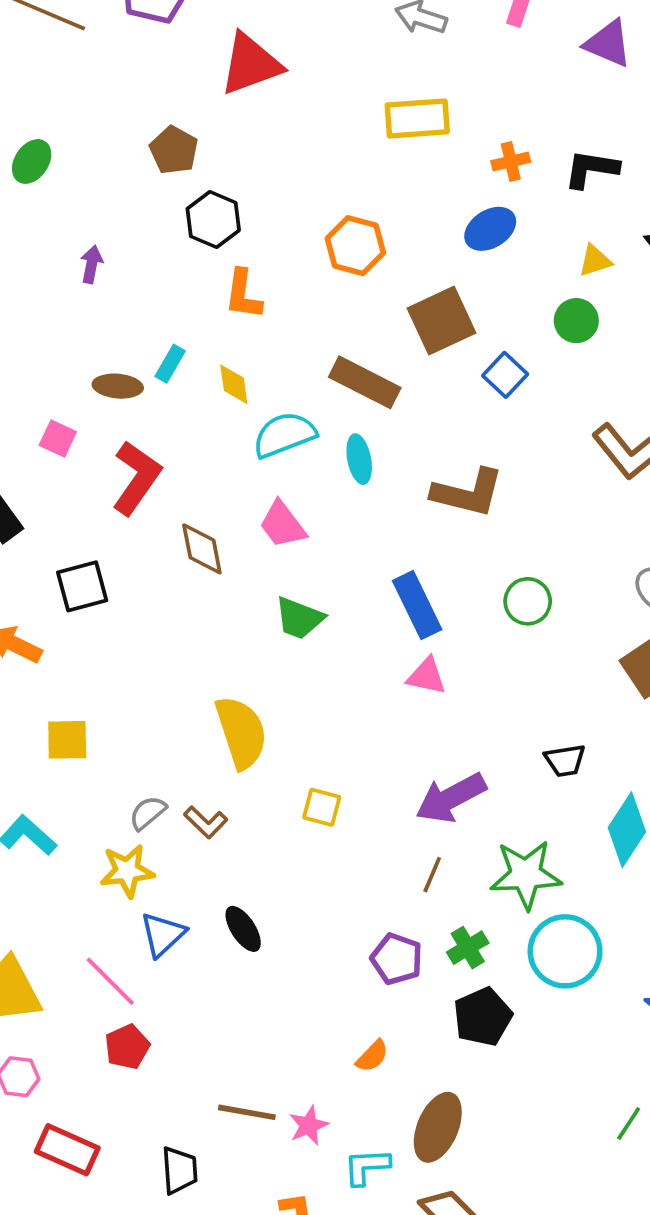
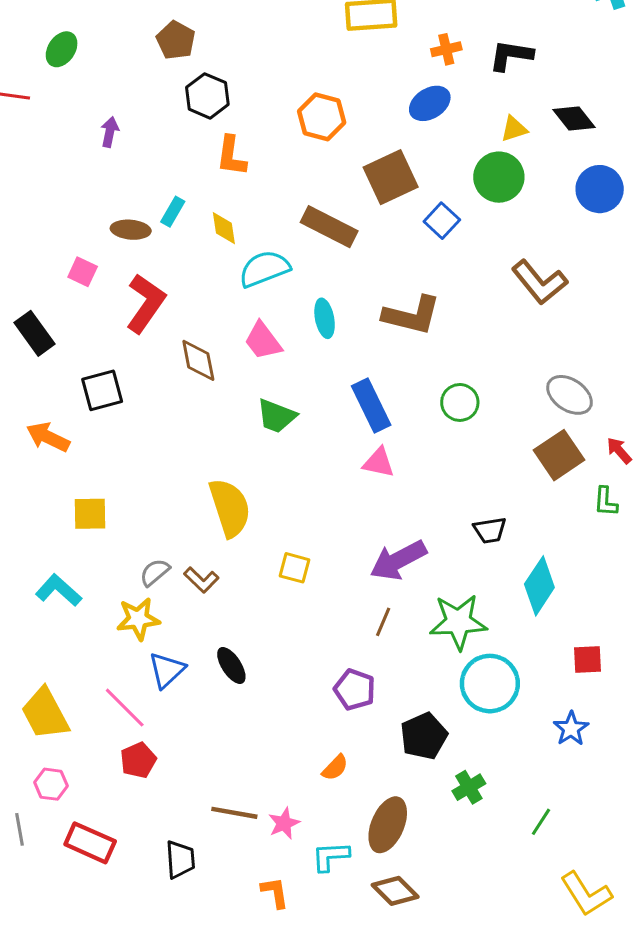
green circle: (576, 321) -> (499, 177), size x1.4
cyan ellipse: (359, 459) -> (325, 318), moved
green cross: (468, 948) -> (469, 787), moved

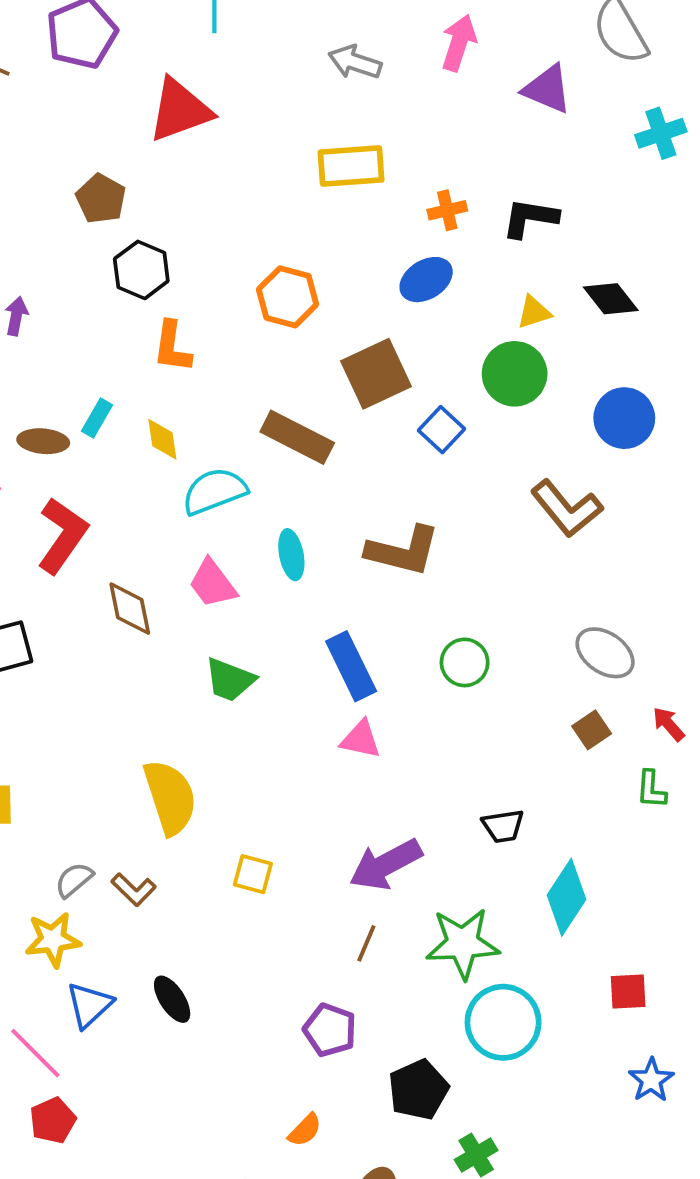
blue circle: (600, 189) -> (624, 418), moved
brown square: (559, 455) -> (592, 730), size x0.6
blue star: (571, 729) -> (651, 1080), moved

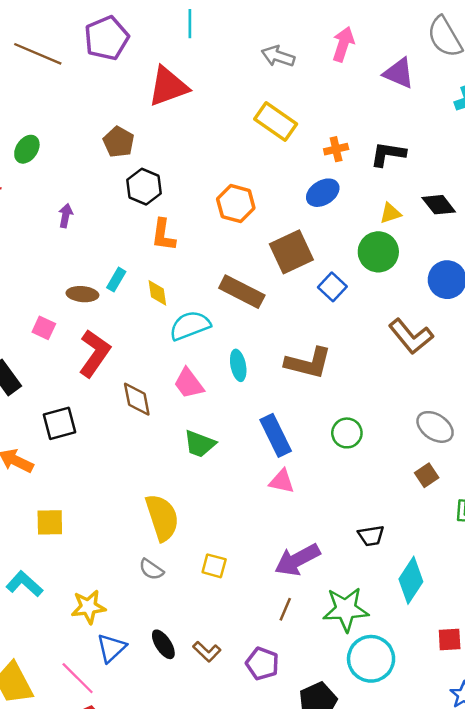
yellow rectangle: (351, 166) -> (276, 121), turned 39
gray semicircle: (74, 880) -> (151, 569), moved, turned -105
brown L-shape: (134, 890) -> (207, 652), moved

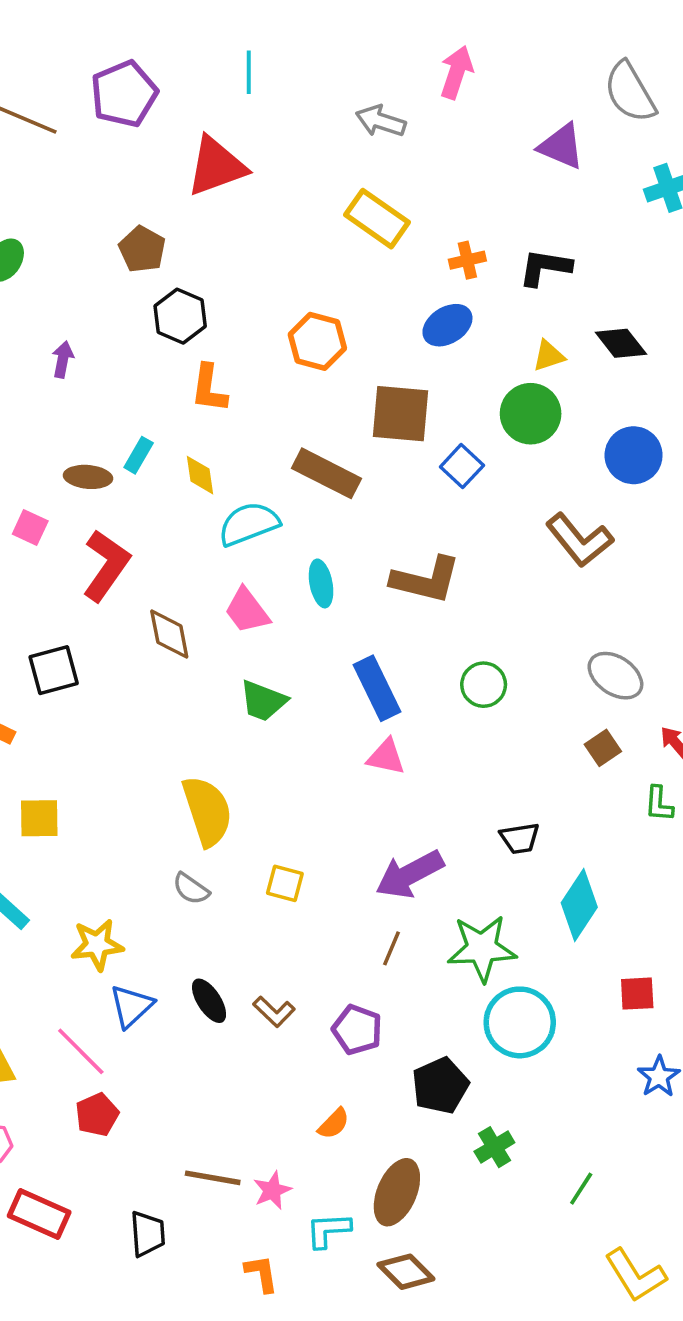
pink arrow: (343, 44) -> (457, 72), moved
brown square: (291, 252) -> (401, 414), turned 30

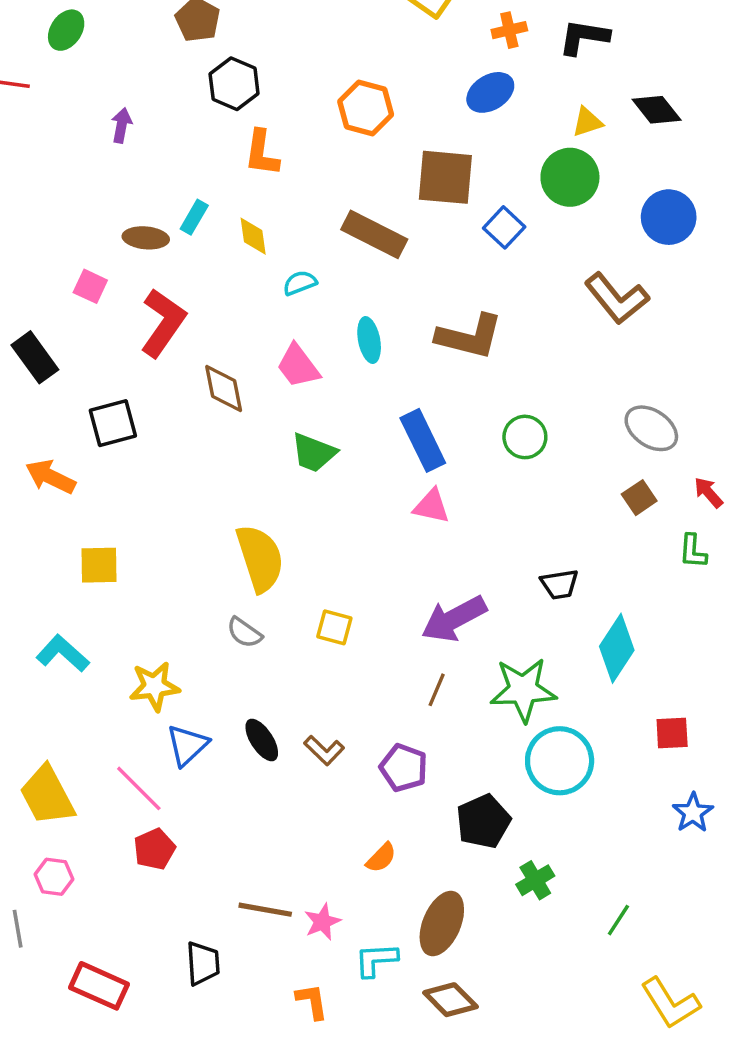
cyan semicircle: (249, 524) -> (300, 283), size x0.6
red rectangle: (39, 1214) -> (99, 986), moved

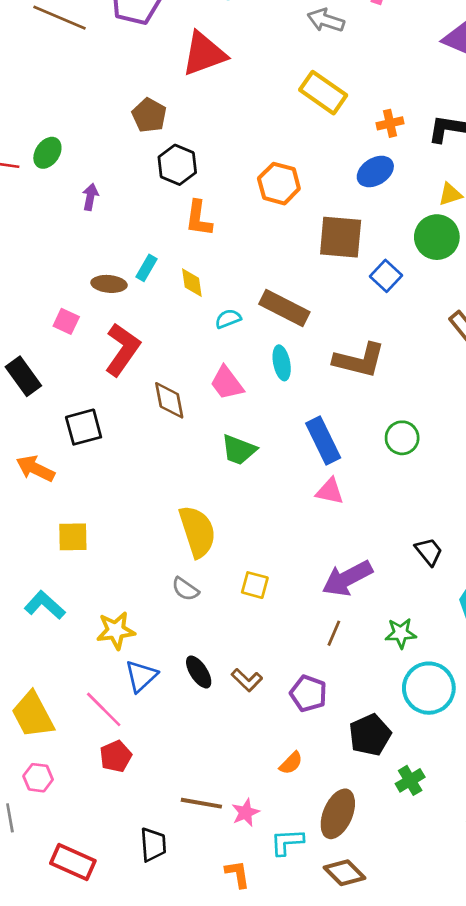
green ellipse: (66, 30) -> (47, 153), moved
brown rectangle: (374, 234) -> (284, 308), moved
black trapezoid: (560, 584) -> (429, 552), turned -120
green star: (523, 690) -> (401, 633), size x0.6

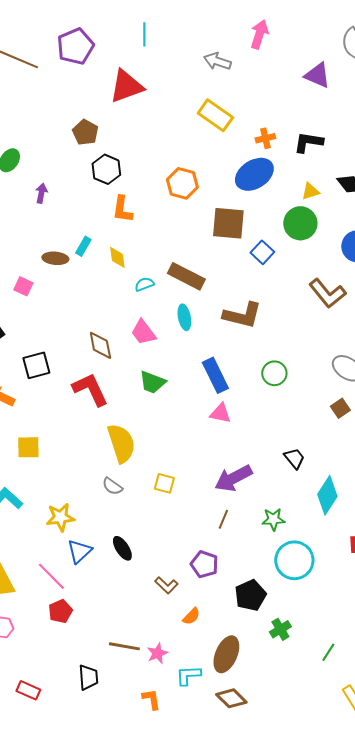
blue ellipse: (375, 172) -> (254, 174), size x1.4
red L-shape: (122, 349) -> (90, 389), moved, turned -60
brown L-shape: (247, 680) -> (166, 585), moved
red rectangle: (73, 862) -> (28, 690), size x0.7

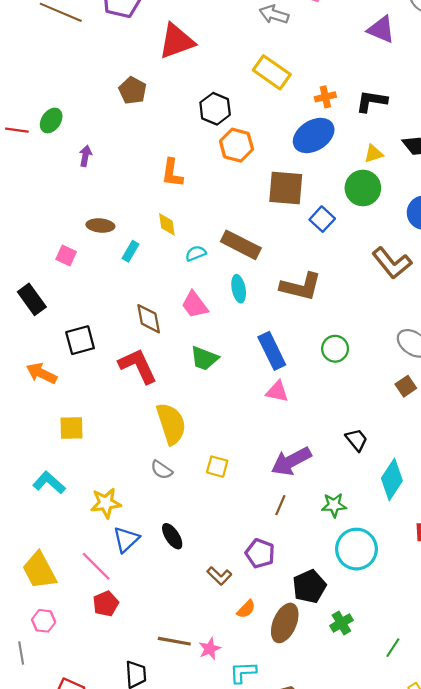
black hexagon: (106, 169) -> (215, 109), moved
cyan rectangle: (83, 246) -> (130, 251), moved
brown ellipse: (226, 654) -> (285, 623), moved

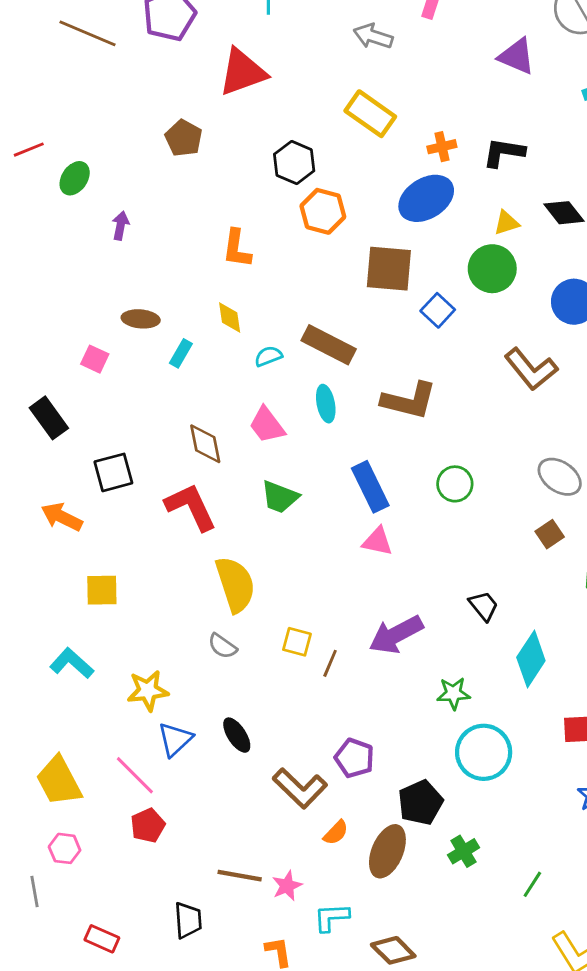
red line: (17, 130) -> (29, 150), moved, turned -30
brown line: (280, 505) -> (330, 663), moved
brown L-shape: (219, 576) -> (300, 788), size x1.6

